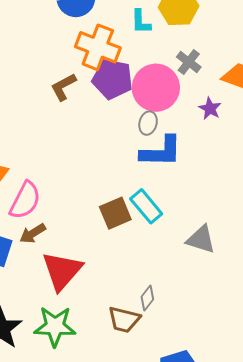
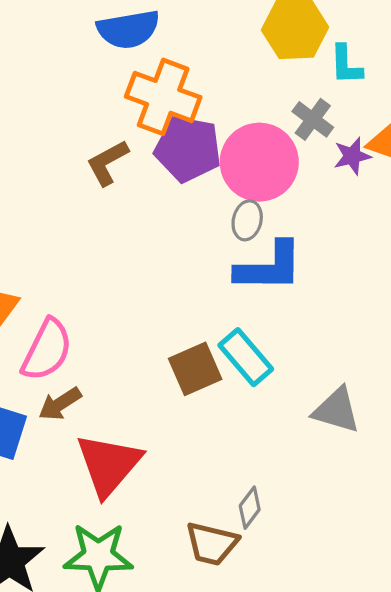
cyan L-shape: (141, 22) -> (346, 65), moved
purple star: (210, 109) -> (352, 156), moved, turned 30

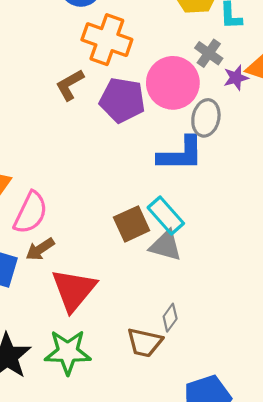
purple pentagon: (188, 149) -> (122, 100), moved
gray ellipse: (247, 220) -> (206, 118), moved, size x1.4
gray triangle: (336, 410) -> (166, 246), moved

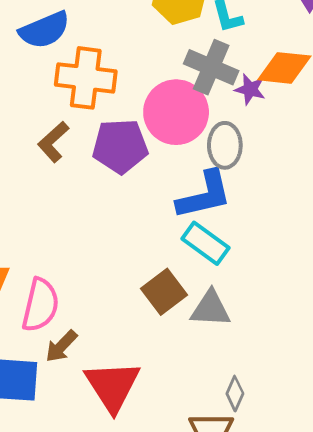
gray cross: (209, 53) -> (211, 67), size x1.5
purple star: (236, 78) -> (250, 89), turned -30
cyan rectangle: (166, 215) -> (206, 243), moved

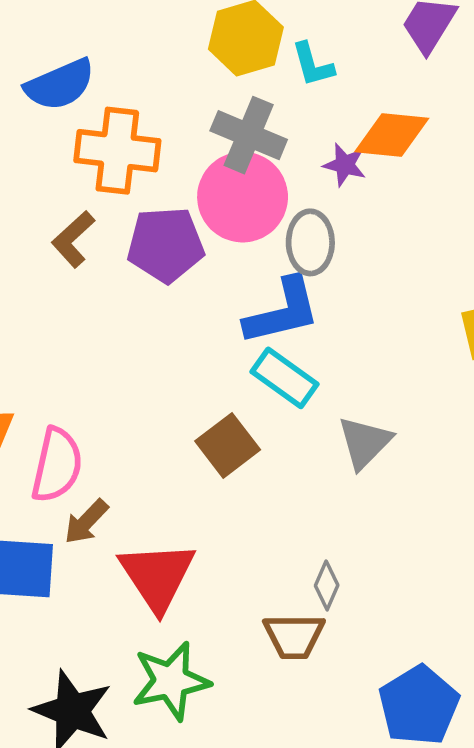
gray cross: (211, 67) -> (249, 135), moved
gray triangle: (211, 309) -> (365, 442), moved, turned -48

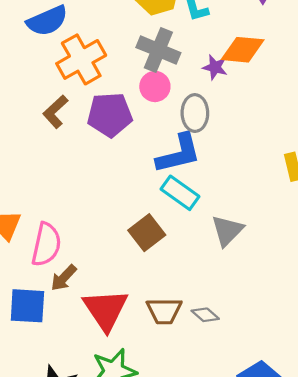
orange cross: (117, 151) -> (81, 59), turned -36
pink circle: (243, 197) -> (155, 86), size x0.6
gray diamond: (327, 585) -> (205, 315), turned -72
brown trapezoid: (294, 636) -> (164, 311), moved

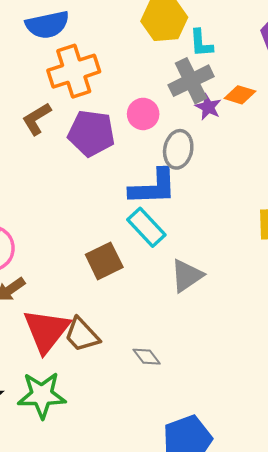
gray cross: (158, 50) -> (191, 81), moved, turned 30
orange diamond: (243, 50) -> (240, 95), size x0.7
brown trapezoid: (164, 311) -> (82, 335), moved, turned 36

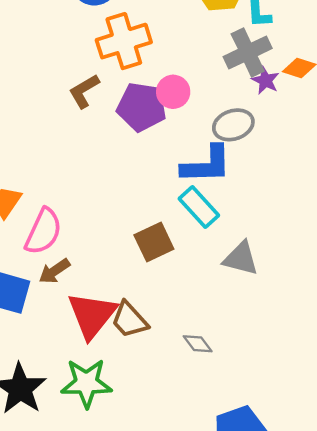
pink circle: (143, 114) -> (173, 92), moved
gray ellipse: (178, 149) -> (233, 125), turned 60
gray triangle: (187, 276) -> (241, 258), turned 48

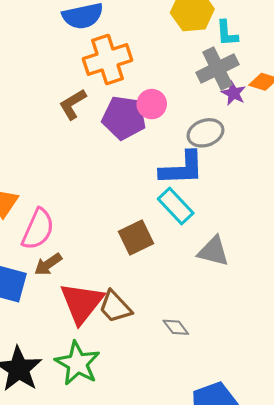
green star: (86, 383) -> (78, 363), turned 30

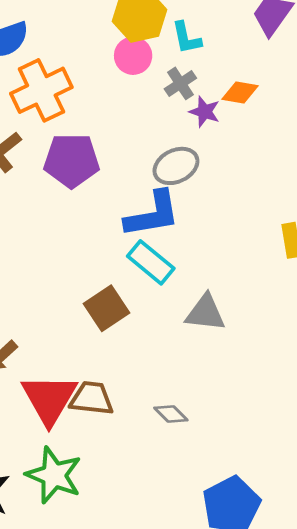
gray cross: (218, 68) -> (180, 83), size x0.6
pink circle: (152, 104) -> (133, 56), moved
brown trapezoid: (115, 307) -> (92, 398), turned 147

